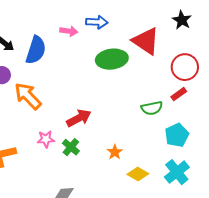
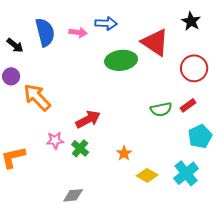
blue semicircle: (36, 50) -> (45, 32), moved, turned -32
red rectangle: (179, 94) -> (188, 105), moved
cyan pentagon: (177, 135) -> (200, 136), moved

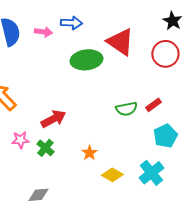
black star: (191, 21) -> (172, 21), moved
red circle: (194, 68) -> (165, 54), moved

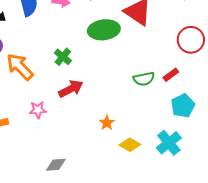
red circle: (165, 54) -> (191, 40), moved
green cross: (45, 148) -> (63, 57), moved

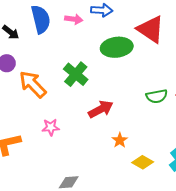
green cross: (63, 57) -> (76, 74), size x1.4
red arrow: (71, 89) -> (101, 109), moved

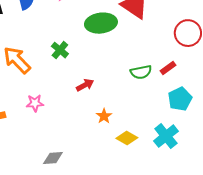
green cross: (76, 74) -> (60, 50), size x0.7
red arrow: (101, 109) -> (85, 85), size x0.7

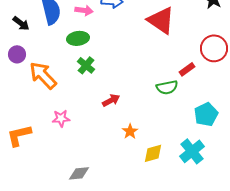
green ellipse: (101, 23) -> (78, 38), moved, size x0.7
red rectangle: (168, 68) -> (187, 69), moved
yellow diamond: (127, 138) -> (153, 153), turned -45

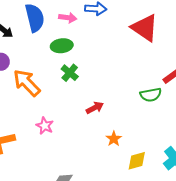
pink star: (61, 118) -> (45, 126), turned 30

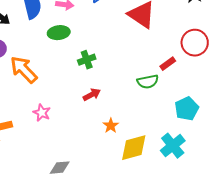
green cross: (70, 73) -> (87, 60), moved, turned 30
yellow diamond: (137, 161) -> (134, 148), size x1.4

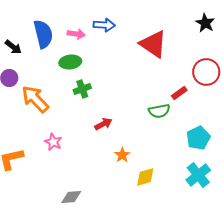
green cross: (87, 60) -> (82, 89), moved
cyan cross: (173, 146) -> (198, 175), moved
yellow diamond: (134, 148) -> (145, 177), size x0.7

